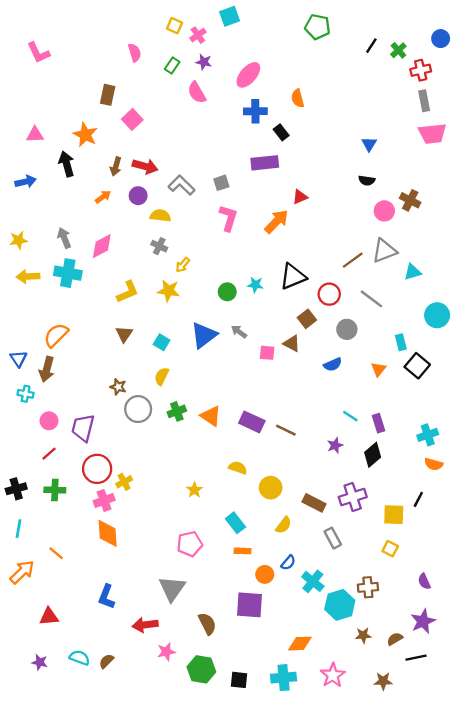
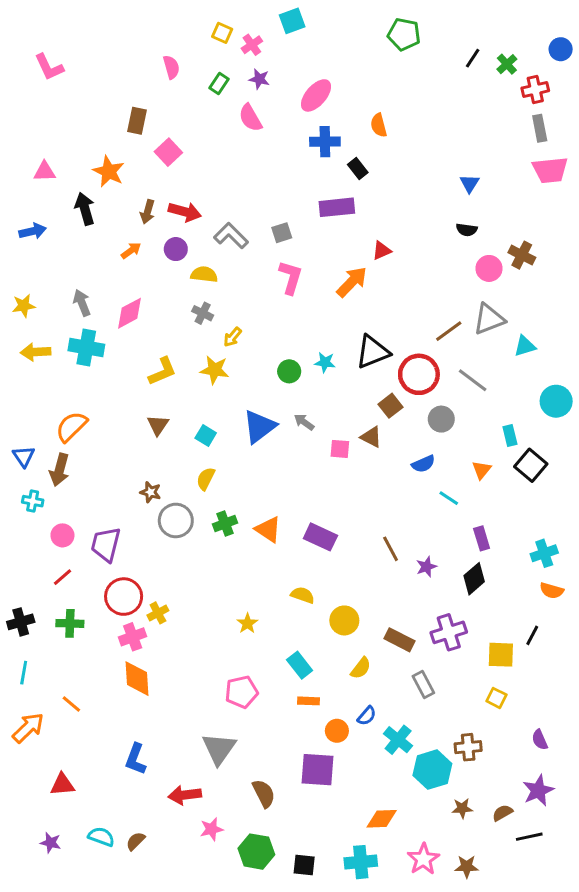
red circle: (329, 294) -> (419, 374), size x1.4
cyan line: (350, 416) -> (449, 498), moved
brown line: (286, 430) -> (391, 549), moved, turned 36
brown star: (383, 681) -> (467, 867), moved

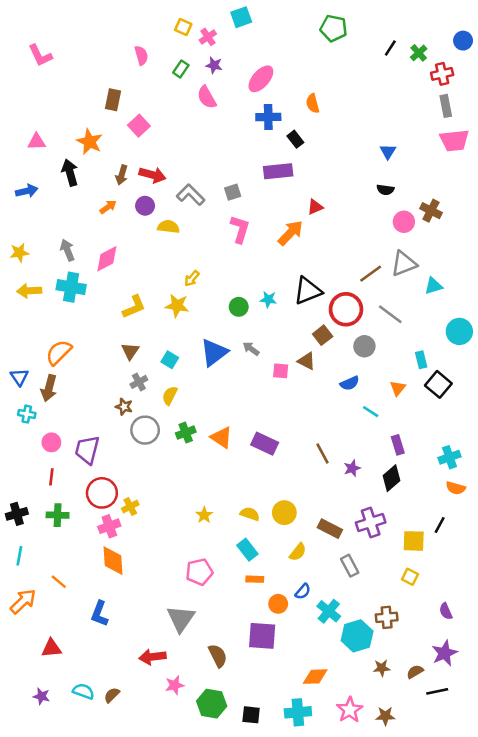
gray cross: (203, 313) -> (139, 382), moved, turned 35
red line: (62, 577) -> (51, 477), turned -42
yellow semicircle: (303, 595) -> (250, 514), moved
blue L-shape: (136, 759) -> (99, 614), moved

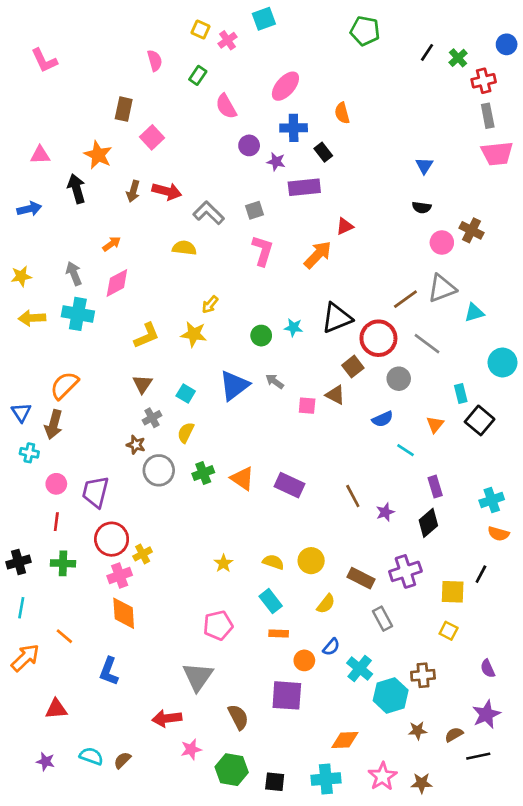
purple star: (214, 65) -> (276, 162), moved
purple circle: (145, 206) -> (249, 145), moved
orange arrow: (108, 207) -> (112, 244), moved

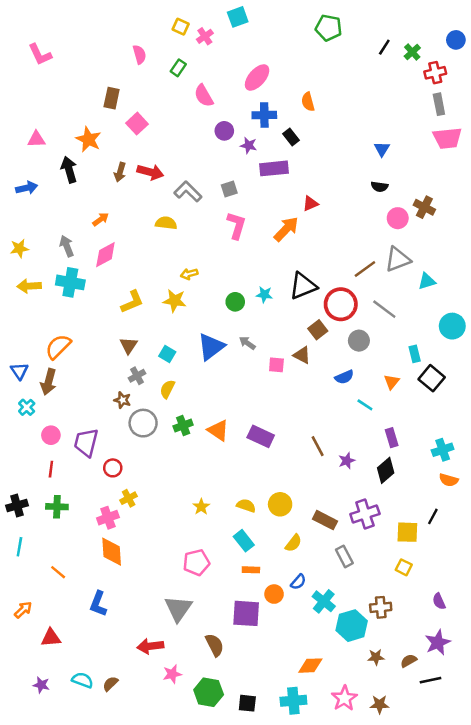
yellow arrow: (210, 305) -> (189, 274), turned 35
cyan cross: (29, 453) -> (27, 407), turned 35
red circle: (112, 539) -> (113, 468), moved, size x0.6
orange arrow: (25, 658) -> (23, 610), moved, size x0.7
purple square: (287, 695) -> (246, 613), moved

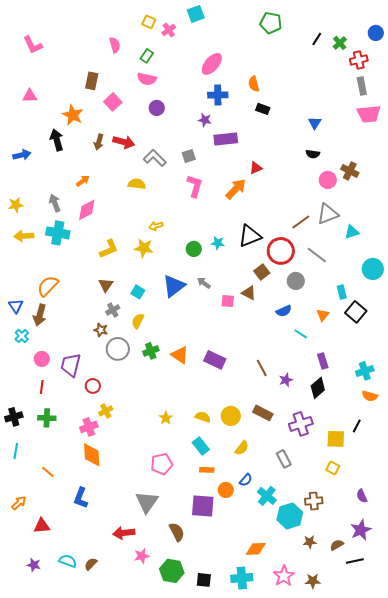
pink semicircle: (204, 96) -> (147, 79), moved, turned -48
purple circle: (224, 131) -> (157, 108), moved
black rectangle: (291, 137) -> (263, 109), moved, turned -32
pink triangle: (36, 139) -> (30, 96), moved
brown rectangle: (325, 520) -> (263, 413), moved

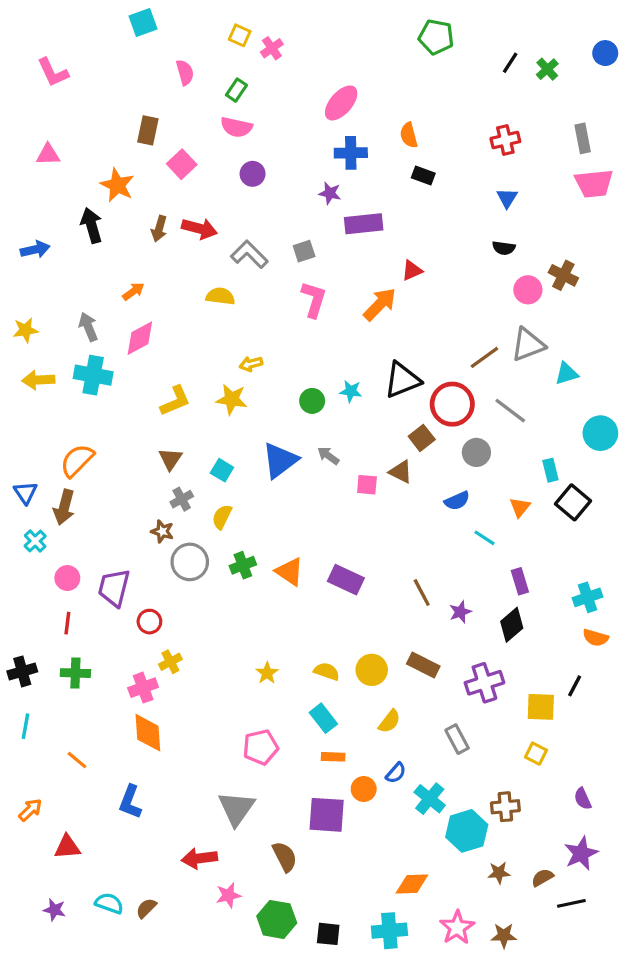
cyan square: (196, 14) -> (143, 22), moved
red cross: (359, 60) -> (505, 140), moved

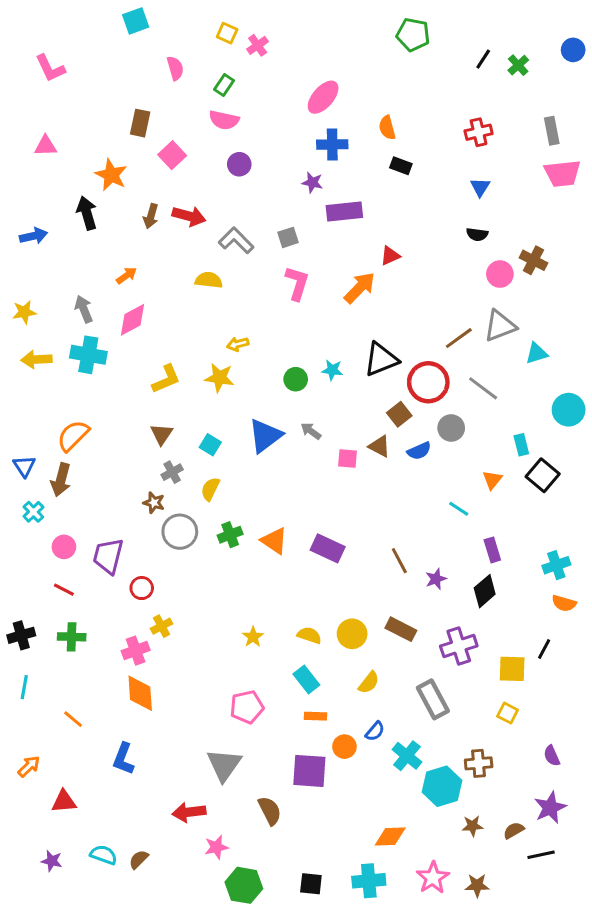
blue semicircle: (457, 501) -> (419, 451), moved
red line: (67, 623) -> (64, 590), turned -70
gray rectangle: (457, 739) -> (433, 699), size x1.4
green hexagon: (277, 919) -> (244, 885), moved

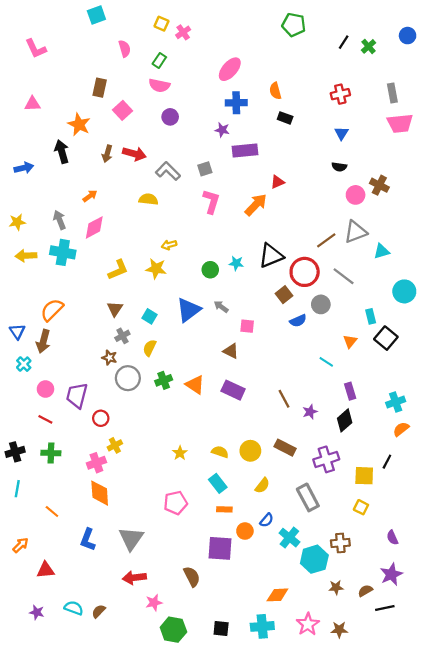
brown triangle: (379, 446) -> (231, 351), moved
orange semicircle: (564, 603) -> (401, 429), turned 126
gray triangle: (224, 765) -> (131, 539), moved

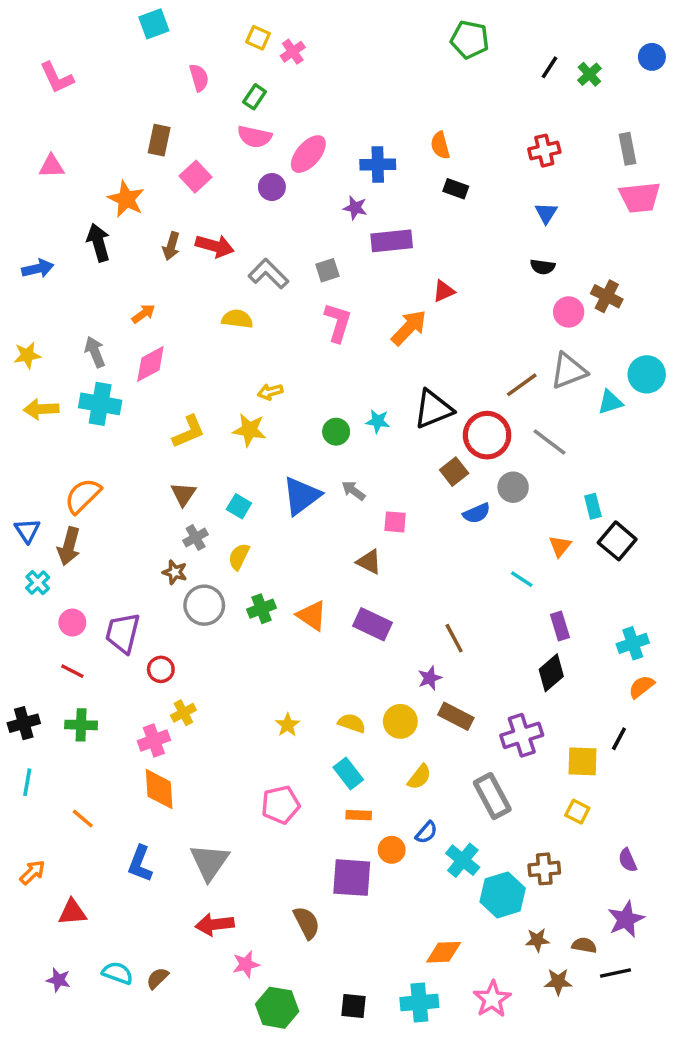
pink ellipse: (230, 69) -> (308, 154), moved
cyan circle: (404, 291) -> (647, 374), moved
purple star: (310, 412) -> (430, 678), moved
brown semicircle: (365, 591) -> (584, 945), turned 40
brown star: (339, 630) -> (558, 982), moved

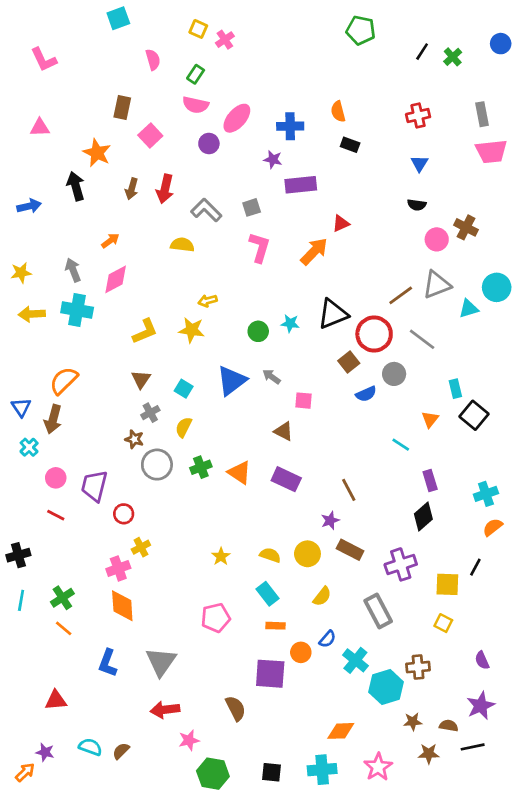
red arrow: (215, 246) -> (165, 189), turned 88
green cross: (81, 725) -> (62, 598), moved, turned -35
orange arrow: (32, 872) -> (25, 772), moved

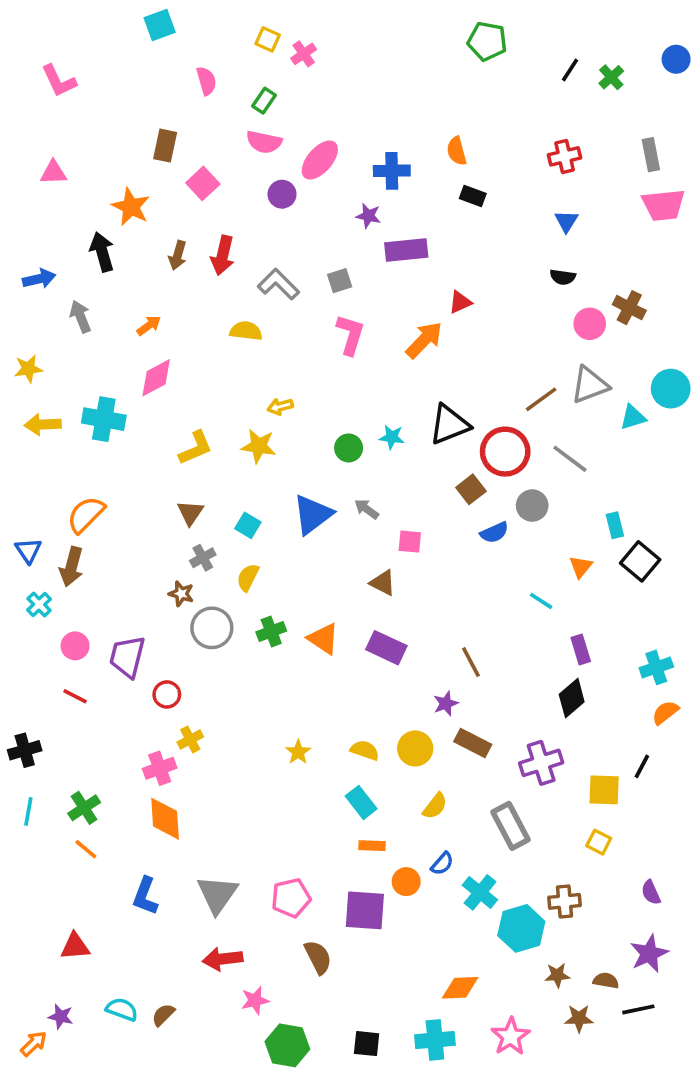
gray arrow: (73, 270) -> (80, 317), moved
pink pentagon: (216, 618) -> (291, 898), moved

